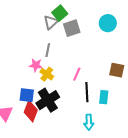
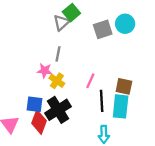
gray square: (72, 28) -> (103, 29), moved
brown square: (117, 70) -> (124, 86), moved
cyan rectangle: (104, 97) -> (121, 106), size x1.5

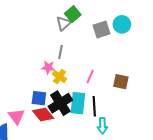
black line: (102, 101) -> (94, 106), moved
cyan rectangle: (121, 106) -> (78, 103), moved
red diamond: (39, 122) -> (43, 114), turned -60

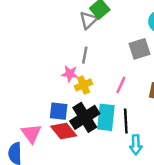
gray square: (101, 29) -> (140, 49), moved
yellow cross: (59, 77) -> (84, 85), turned 32

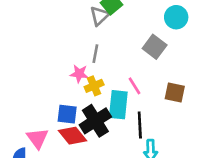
gray square: (140, 49) -> (155, 47), turned -35
pink line: (121, 85) -> (134, 86), turned -56
cyan rectangle: (106, 117) -> (118, 105), moved

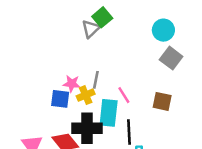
gray square: (155, 47) -> (171, 58), moved
gray line: (95, 54) -> (96, 80), moved
blue square: (67, 114) -> (60, 99), moved
black cross: (95, 121) -> (87, 128), turned 32

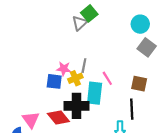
black line: (129, 132) -> (132, 109), moved

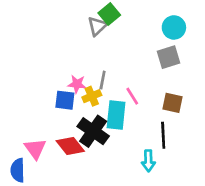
gray square: (147, 47) -> (169, 57), moved, turned 36
black cross: (76, 106) -> (93, 131), turned 35

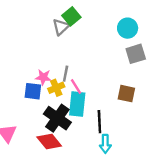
gray square: (169, 57) -> (136, 54), moved
pink line: (132, 96) -> (76, 87), moved
black line: (163, 135) -> (99, 122), moved
red diamond: (70, 146) -> (49, 142), moved

